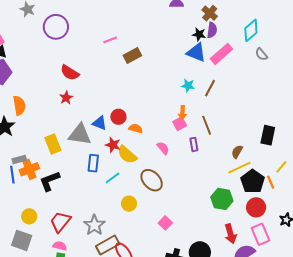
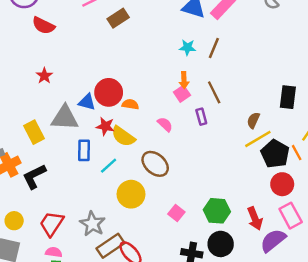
red semicircle: (70, 73) -> (43, 25), moved
red circle: (118, 117) -> (109, 92), size x1.5
green hexagon: (222, 199) -> (217, 211), moved
yellow circle: (129, 204) -> (131, 194), size x1.5

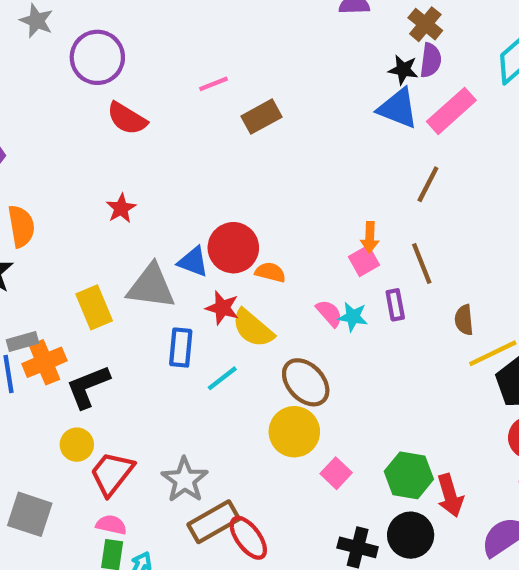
cyan star: (187, 47) -> (353, 317), moved
brown semicircle: (253, 120) -> (464, 320), moved, turned -35
yellow circle: (131, 194) -> (294, 432), moved
red arrow: (255, 218) -> (450, 495), moved
yellow circle: (14, 221) -> (77, 445), moved

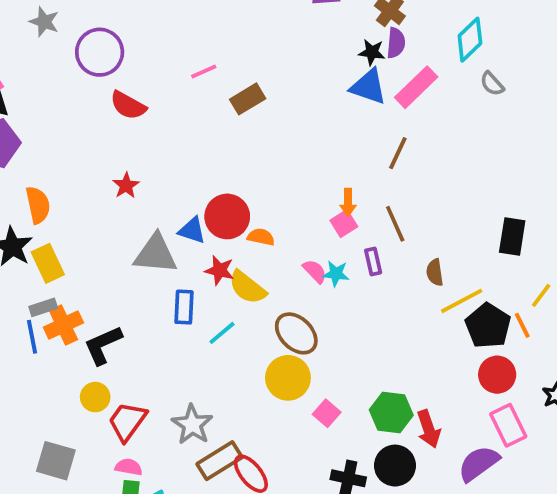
yellow rectangle: (94, 307) -> (48, 263), moved

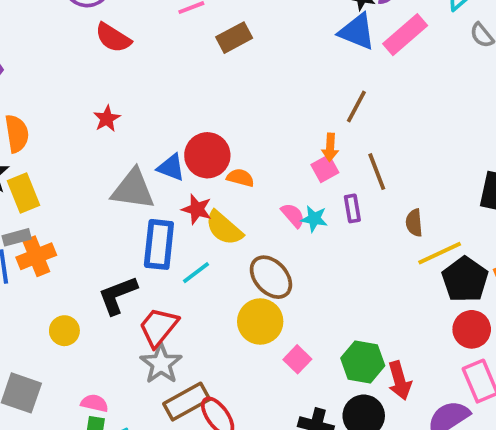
brown line: (398, 153) -> (356, 107), moved
blue rectangle: (184, 307) -> (159, 244), size x1.4
black L-shape: (103, 345) -> (118, 295), moved
red trapezoid: (127, 421) -> (158, 327), moved

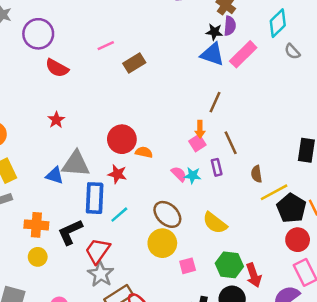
blue triangle: (171, 167) -> (55, 175), moved
yellow semicircle: (224, 228) -> (215, 223), moved
orange cross: (36, 256) -> (36, 225), moved, turned 30
pink square: (297, 359) -> (188, 266), turned 35

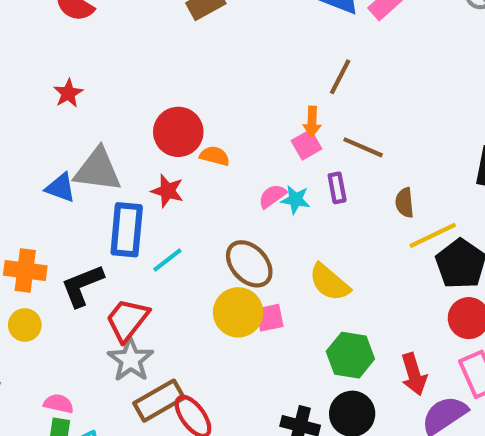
brown line: (231, 143) -> (363, 147), turned -45
pink semicircle: (179, 174) -> (272, 196), turned -84
pink square: (188, 266) -> (270, 318), moved
red arrow: (254, 275) -> (414, 374), moved

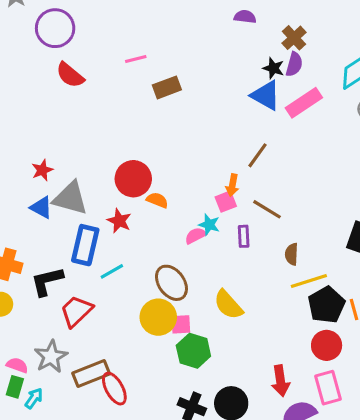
red star: (68, 93) -> (42, 170), moved
cyan star: (296, 200) -> (209, 225), moved
green hexagon: (350, 355) -> (193, 351), moved
gray star: (131, 360) -> (51, 357), moved

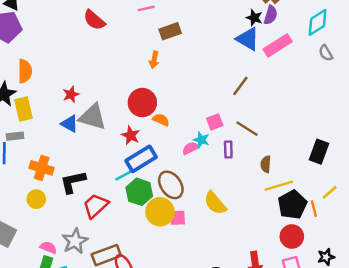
orange arrow: (232, 185) -> (154, 60), moved
blue rectangle: (85, 245) -> (141, 159), moved, turned 44
green hexagon: (193, 351) -> (139, 192), moved

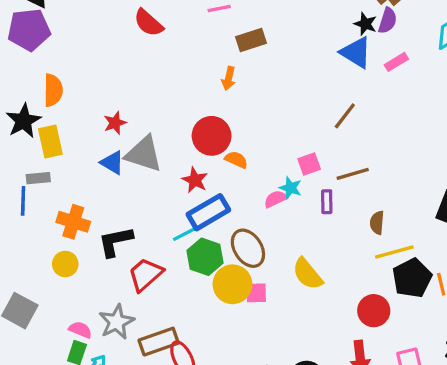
pink rectangle: (278, 45) -> (396, 62), size x0.6
brown line: (247, 129) -> (353, 174), turned -50
red circle: (292, 236) -> (374, 311), moved

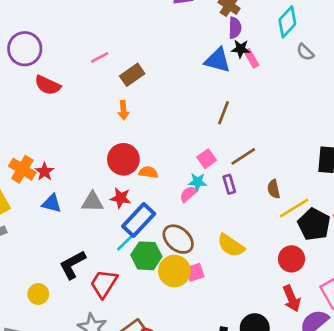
black star: (365, 24) -> (241, 49), moved
pink rectangle: (396, 62) -> (251, 58), turned -72
gray triangle: (144, 154) -> (92, 202), moved, size x0.7
orange cross: (73, 222) -> (22, 169), moved, turned 30

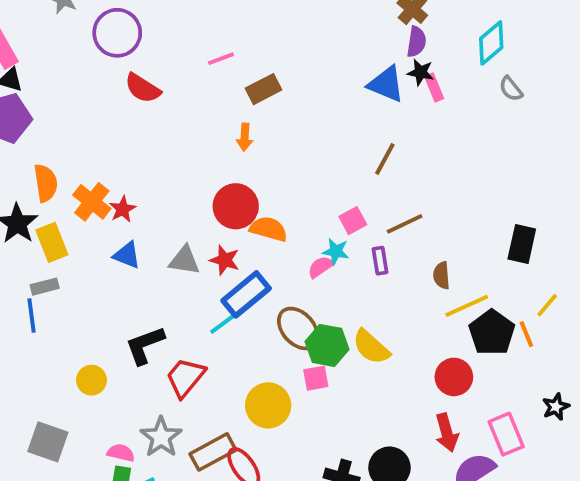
orange semicircle: (148, 172) -> (268, 229), size x1.4
green hexagon: (146, 256) -> (327, 345), moved
yellow circle: (174, 271) -> (268, 405), moved

